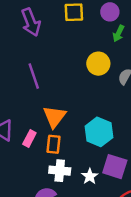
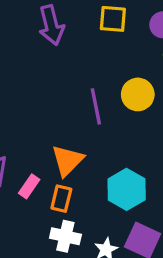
purple line: (34, 76) -> (96, 106), moved

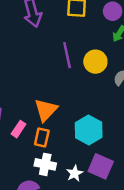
purple line: (96, 106) -> (67, 55), moved

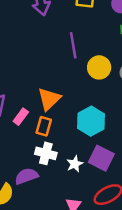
yellow circle: (95, 62) -> (99, 67), moved

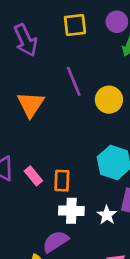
orange triangle: (49, 99) -> (31, 104), moved
pink rectangle: (21, 117) -> (33, 176), turned -63

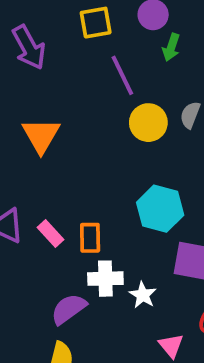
purple line: (74, 81) -> (122, 75), moved
white star: (107, 215) -> (143, 295), moved
purple semicircle: (55, 242) -> (69, 309), moved

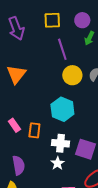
cyan hexagon: (160, 209) -> (62, 109), moved
white cross: (105, 279) -> (60, 143), moved
purple semicircle: (69, 309) -> (19, 165), turned 108

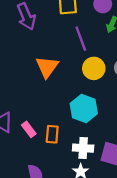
orange triangle: (16, 74) -> (47, 67), moved

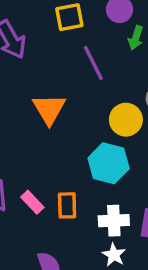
yellow circle: (94, 68) -> (126, 120), moved

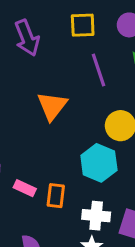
pink rectangle: (32, 202) -> (25, 188), turned -30

